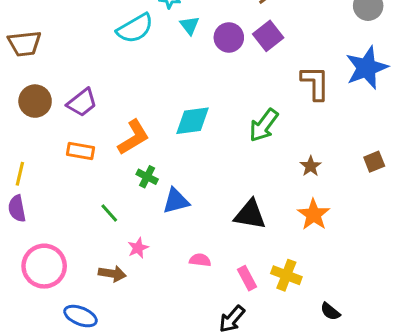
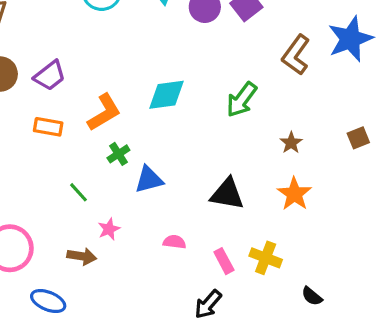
brown L-shape: (315, 83) -> (296, 55), turned -144
green cross: (147, 177) -> (118, 154), turned 30

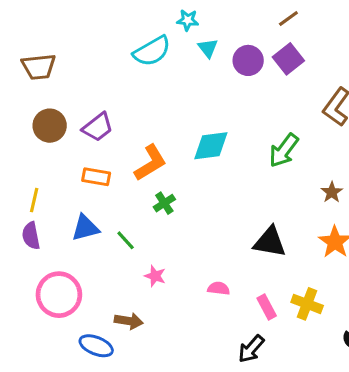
blue triangle: (149, 180) -> (85, 228), moved
pink star: (109, 229) -> (155, 276), turned -30
brown arrow: (82, 256) -> (129, 321), moved

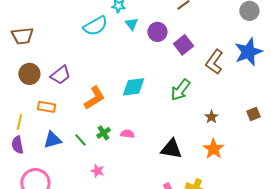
purple square: (288, 59) -> (183, 45), moved
orange rectangle: (96, 177) -> (46, 107), moved
green cross: (164, 203) -> (103, 133), moved
green line: (126, 240) -> (80, 140), moved
pink semicircle: (219, 288) -> (127, 134), moved

